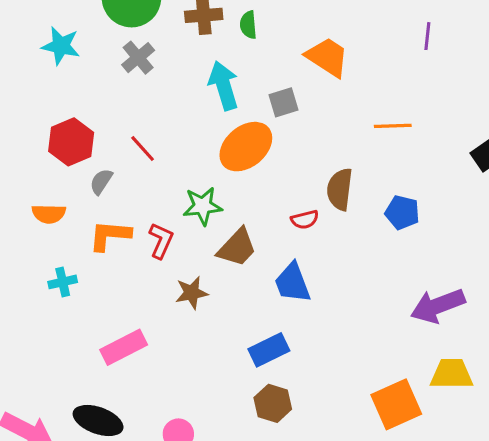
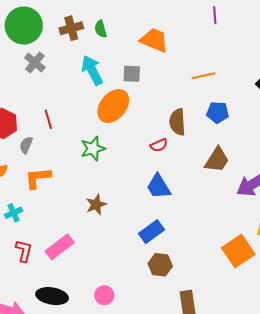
gray square: (283, 102) -> (132, 74), turned 30
red line: (143, 149) -> (48, 119), turned 36
blue pentagon: (402, 212) -> (218, 112), moved
red L-shape: (161, 241) -> (24, 251), moved
brown trapezoid: (237, 248) -> (217, 160), moved

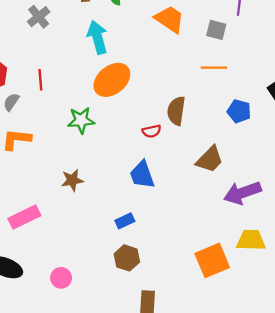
gray square: (132, 74) -> (216, 30), moved
blue pentagon: (218, 112) -> (239, 111), moved
blue rectangle: (151, 232) -> (125, 221), size x0.7

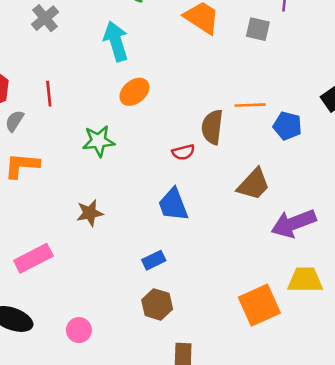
orange line: (214, 68) -> (250, 105), moved
orange ellipse: (112, 80) -> (134, 92), size x0.7

